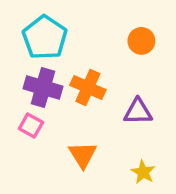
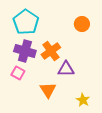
orange cross: (88, 88) -> (51, 51), turned 30
purple triangle: (138, 112) -> (66, 69), moved

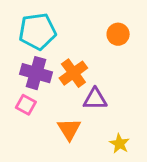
cyan pentagon: (26, 22) -> (37, 31), turned 30

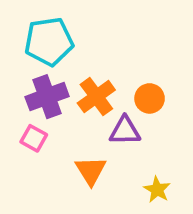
orange circle: (118, 34) -> (150, 98), moved
purple cross: (36, 73) -> (47, 97), turned -36

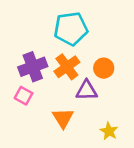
cyan pentagon: (49, 42) -> (71, 29), moved

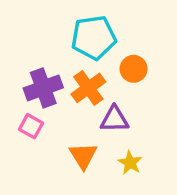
orange circle: (104, 68) -> (134, 69), moved
yellow star: (109, 131) -> (130, 163), moved

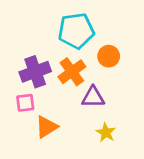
pink square: (31, 126) -> (25, 103), turned -36
orange triangle: (83, 156) -> (46, 127), moved, turned 30

